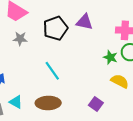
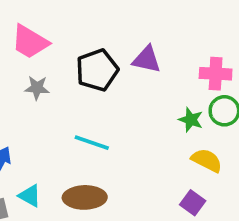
cyan line: (52, 71) -> (92, 143), turned -36
purple square: (96, 104) -> (193, 203), moved

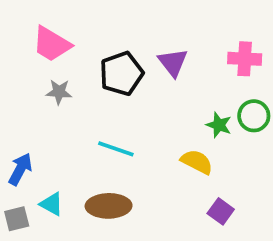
purple triangle: (147, 59) -> (173, 62), turned 40
pink cross: (216, 74) -> (245, 59), moved
yellow semicircle: (207, 160) -> (197, 162), moved

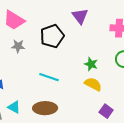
purple triangle: (173, 62) -> (80, 16), moved
green star: (219, 125) -> (91, 64), moved

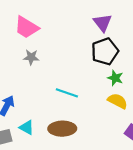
black pentagon: (52, 36) -> (105, 51), moved

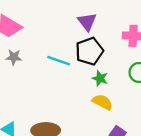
cyan line: (67, 93) -> (59, 61), moved

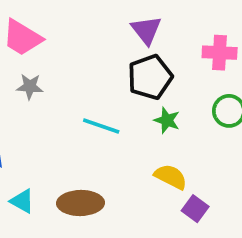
cyan line: (59, 61) -> (101, 126), moved
yellow semicircle: (102, 102) -> (171, 177), moved

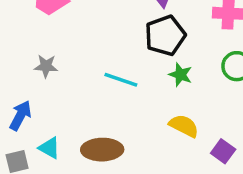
gray star: (30, 86) -> (46, 66), moved
purple square: (195, 209) -> (223, 151), moved

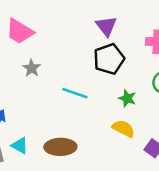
gray star: (46, 66) -> (32, 68), moved, turned 30
green star: (180, 75) -> (127, 98), moved

